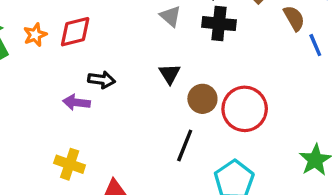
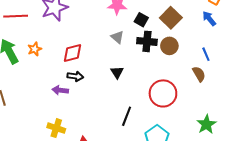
brown semicircle: (294, 18) -> (199, 74), moved
red diamond: (75, 32) -> (72, 53), moved
brown circle: (202, 99) -> (169, 46), moved

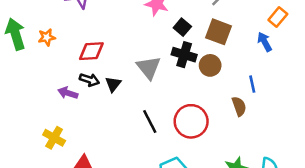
brown square: (171, 18) -> (219, 32), turned -35
gray triangle: (117, 37) -> (149, 68), moved, size x1.5
black triangle: (117, 72) -> (113, 84), moved
black line: (127, 116) -> (150, 121), moved, turned -60

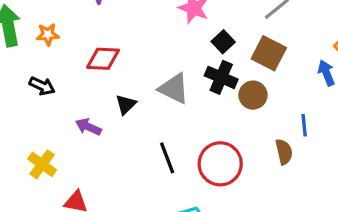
gray triangle: (149, 68) -> (174, 89), turned -32
black arrow: (89, 80) -> (42, 86), moved
purple arrow: (68, 93) -> (88, 127), moved

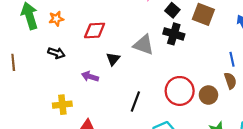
brown circle: (253, 95) -> (208, 95), moved
brown semicircle: (284, 152) -> (230, 81), moved
black line: (167, 158) -> (135, 101), moved, turned 48
yellow cross: (42, 164) -> (62, 105), turned -36

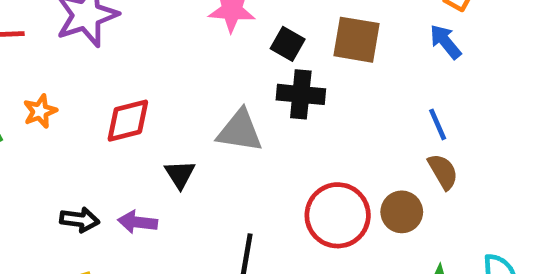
black arrow: (56, 53) -> (80, 220), moved

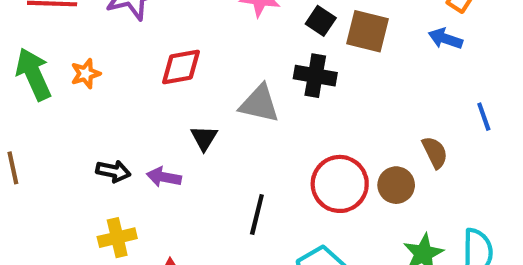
blue arrow: (445, 42) -> (445, 39), turned -36
black square: (288, 44) -> (321, 21), moved
red diamond: (128, 121) -> (181, 67), moved
blue line: (438, 124) -> (484, 117), moved

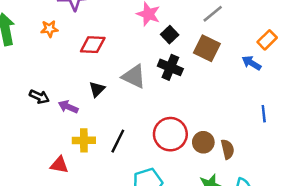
black square: (321, 21) -> (170, 35), moved
orange star: (86, 74) -> (49, 29), moved
brown semicircle: (435, 152) -> (228, 149), moved
yellow cross: (117, 238) -> (84, 140), moved

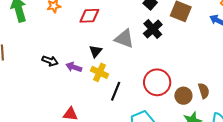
black cross: (170, 67) -> (153, 29), turned 30
yellow cross: (84, 140) -> (100, 72), moved, turned 30
brown circle: (203, 142) -> (183, 96), moved

